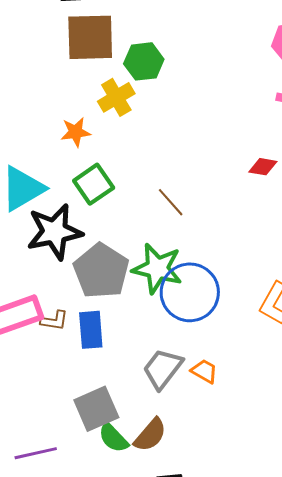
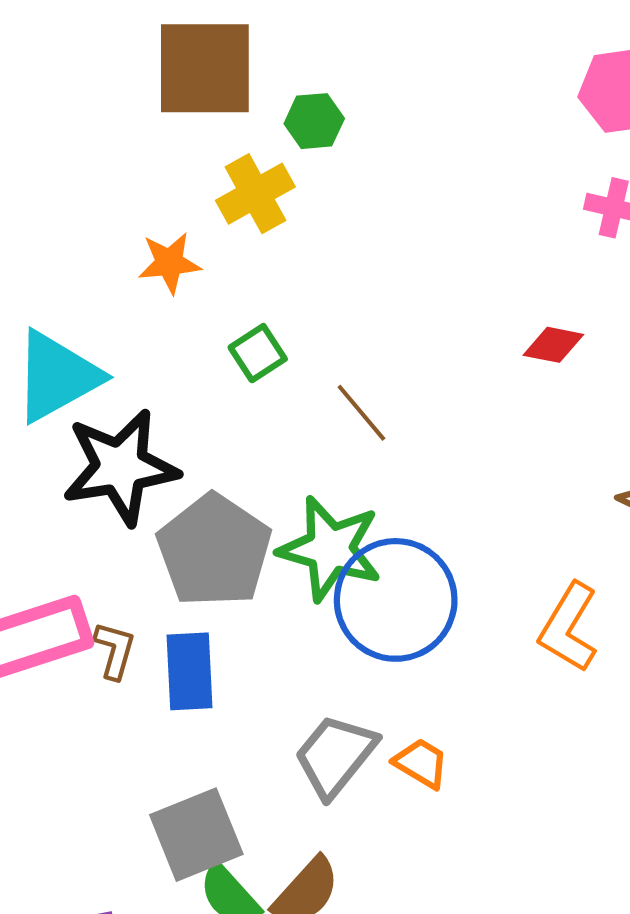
green hexagon: (144, 61) -> (314, 121), size x0.7
green square: (94, 184) -> (258, 353), moved, size x0.7
brown L-shape: (54, 321) -> (115, 650), turned -84

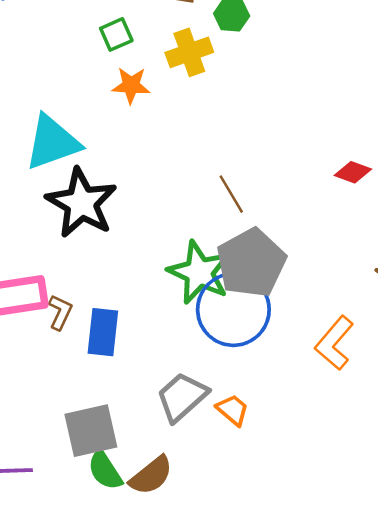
green square: (258, 353) -> (116, 34), moved
black star: (120, 467) -> (81, 203), turned 30
gray pentagon: (214, 551) -> (251, 263), moved

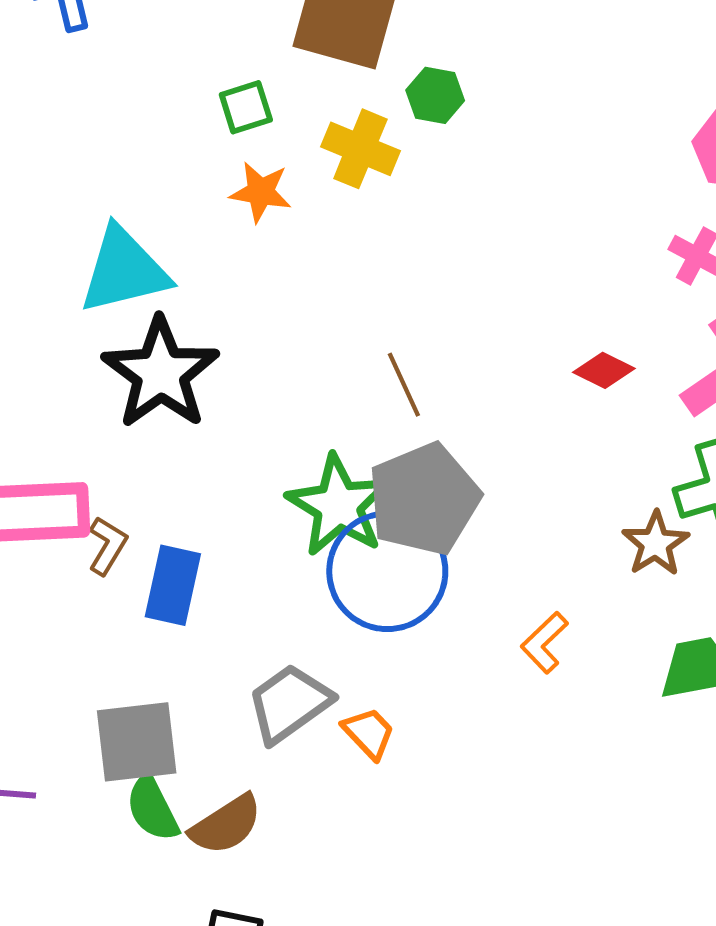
yellow cross: (189, 52) -> (360, 149), turned 36
orange L-shape: (334, 343) -> (544, 643), size x0.7

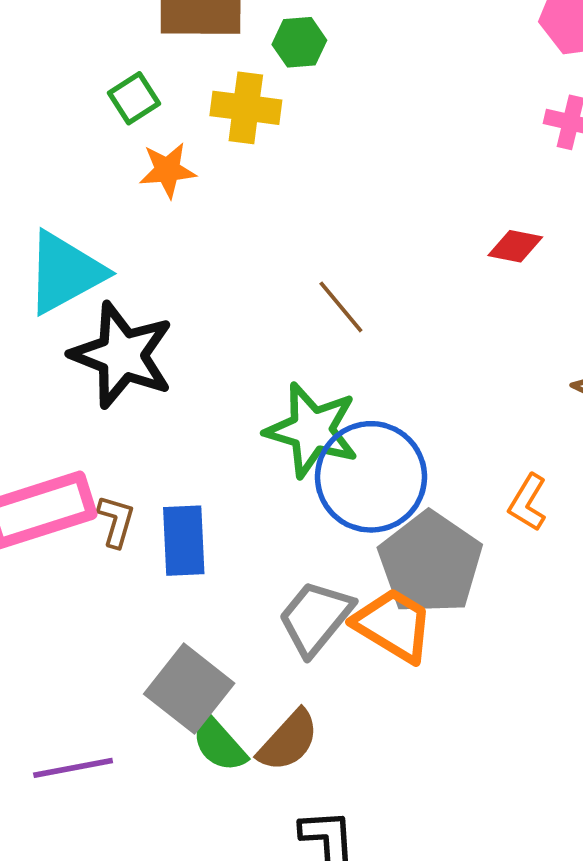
gray pentagon: (424, 499) -> (430, 563), moved
orange trapezoid: (369, 733) -> (393, 625), size x1.6
gray square: (137, 742) -> (189, 689), turned -30

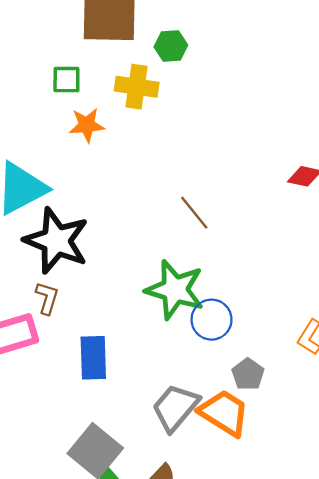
green square: (134, 98) -> (66, 80), turned 32
blue circle: (371, 477) -> (212, 320), size x0.6
brown L-shape: (116, 521) -> (47, 298), moved
gray pentagon: (430, 563) -> (248, 374), size x0.5

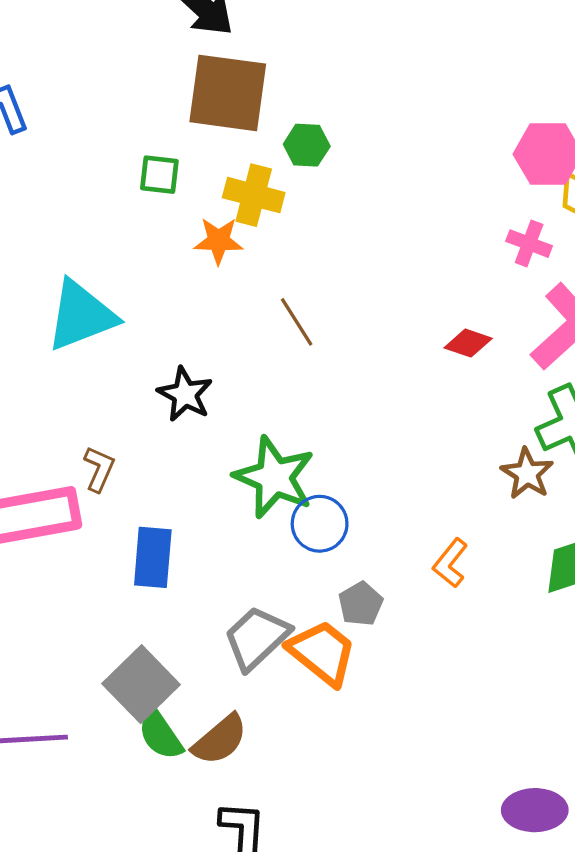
orange star: (87, 125) -> (219, 241), moved
brown line: (194, 213) -> (297, 322), moved
black star: (56, 241) -> (185, 394), moved, size x0.6

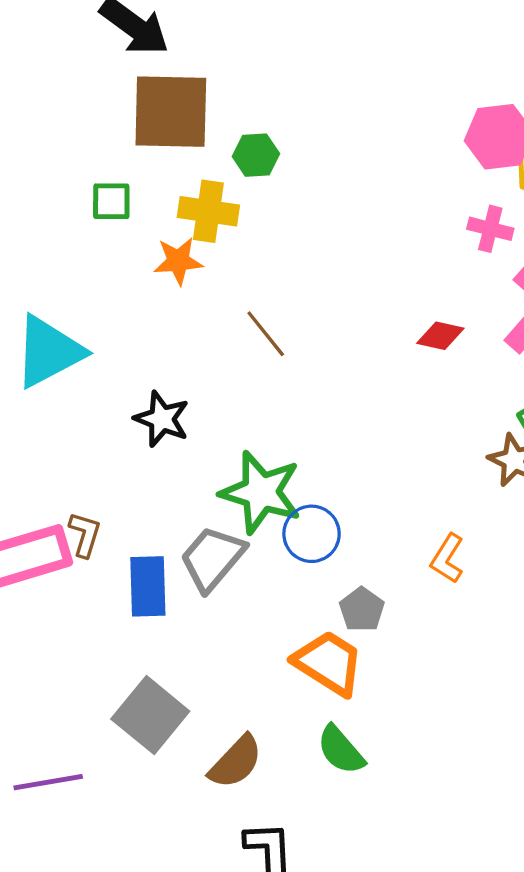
brown L-shape: (99, 469) -> (85, 535), moved
gray trapezoid: (257, 638) -> (212, 558), moved
green semicircle: (160, 735) -> (341, 750), moved

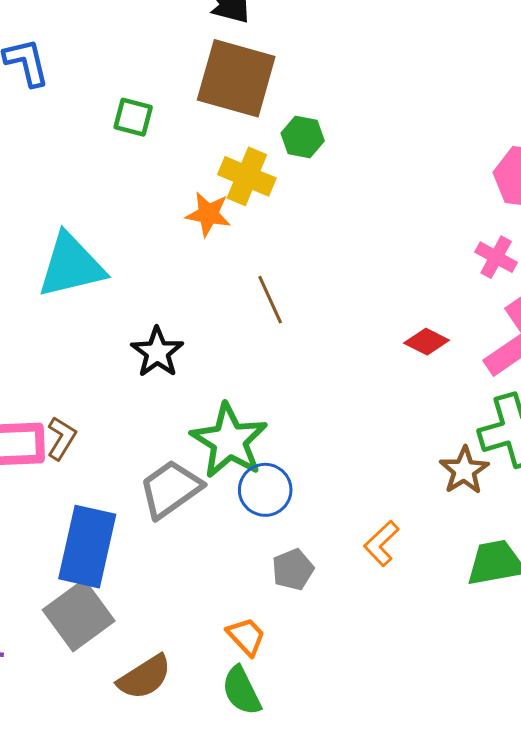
green square: (111, 201) -> (133, 117), moved
blue rectangle: (148, 586) -> (87, 547), moved, size x1.4
orange trapezoid: (329, 663) -> (246, 636), moved, size x0.6

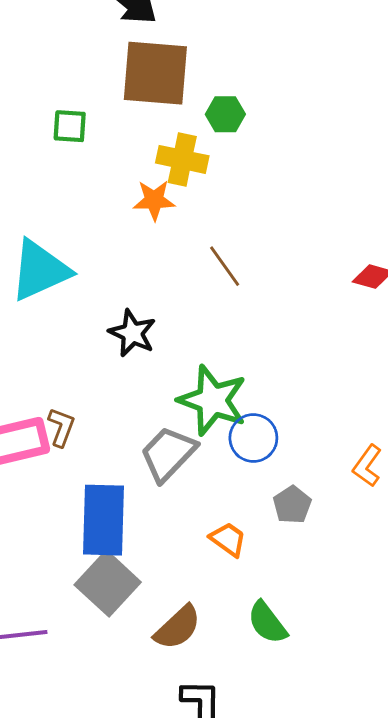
orange trapezoid: (246, 636) -> (228, 539), moved

